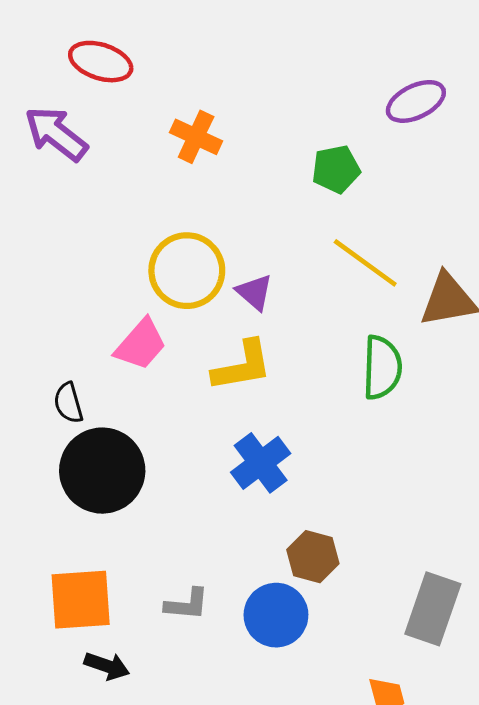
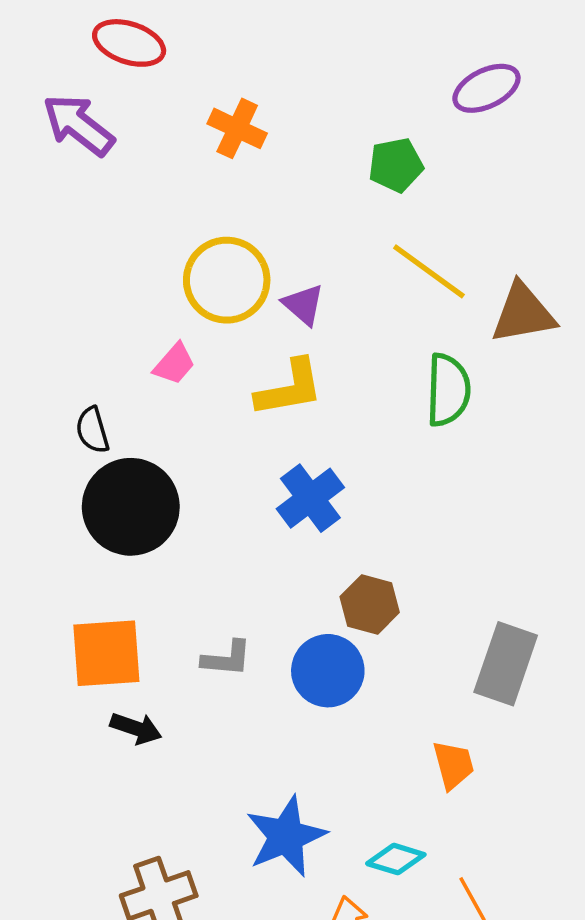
pink trapezoid: (141, 344) -> (174, 364), size x0.7

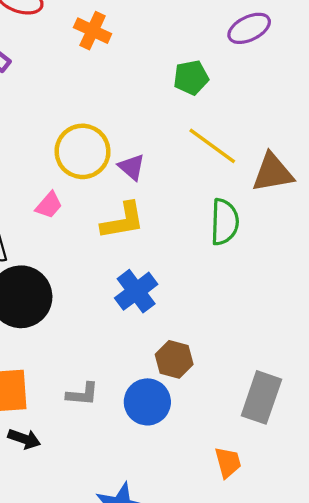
orange cross: (237, 128) -> (93, 31), moved

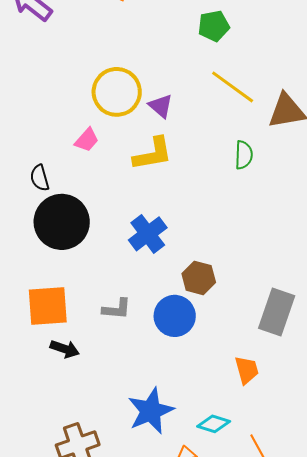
green semicircle: (225, 222) -> (244, 155), size x0.7
blue cross: (136, 291) -> (148, 234), moved

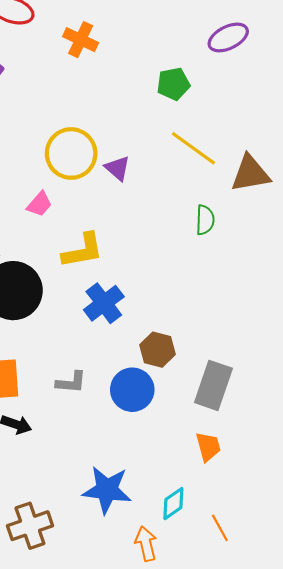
yellow L-shape: (153, 154) -> (83, 251), moved
gray rectangle: (277, 312) -> (213, 385), moved
blue star: (151, 411) -> (107, 490), turned 30
cyan diamond: (214, 424) -> (173, 504), turned -52

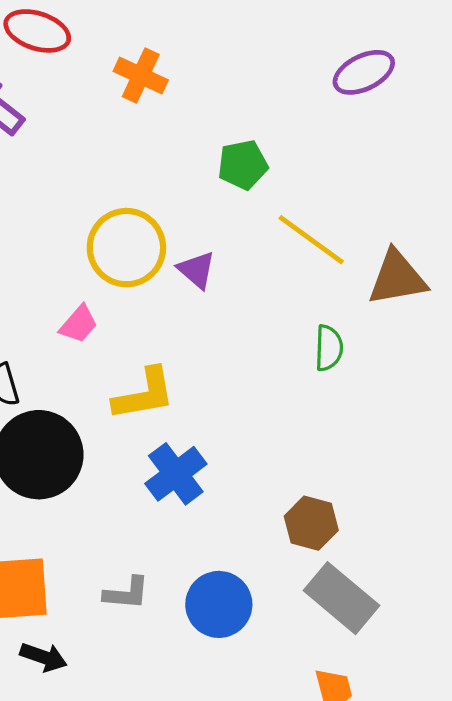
green pentagon: (173, 84) -> (243, 165), moved
brown hexagon: (158, 350) -> (311, 523), moved
gray rectangle: (213, 385) -> (341, 598), turned -69

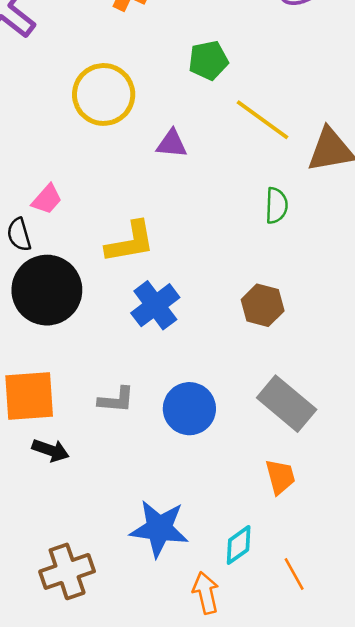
yellow circle: (126, 248) -> (104, 94), moved
purple triangle: (197, 270) -> (172, 144), turned -36
pink trapezoid: (79, 324) -> (47, 199), moved
brown hexagon: (311, 523) -> (263, 305), moved

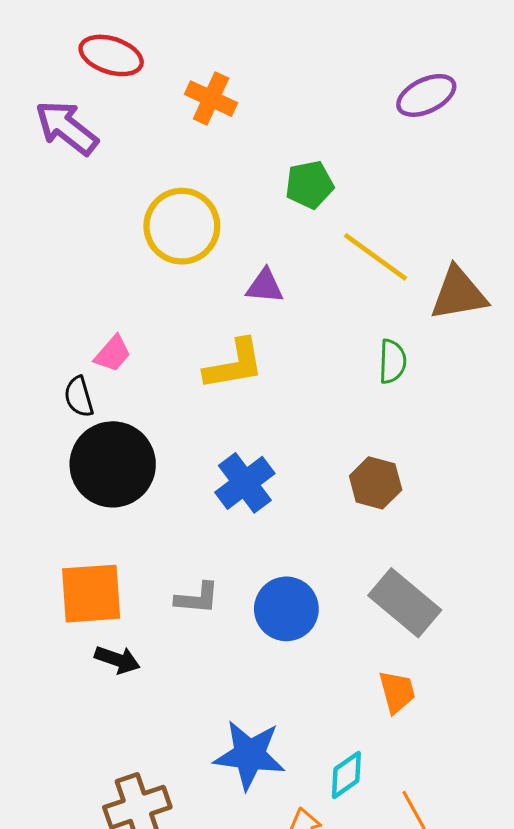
yellow L-shape: (130, 242) -> (234, 364), moved

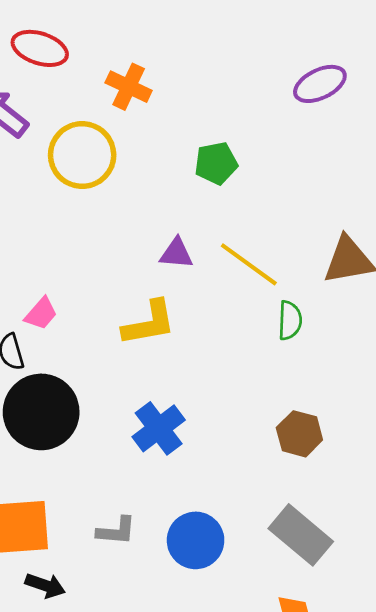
yellow circle: (182, 226) -> (82, 155), moved
yellow line: (376, 257) -> (249, 264), moved
brown hexagon: (376, 483) -> (299, 434), moved

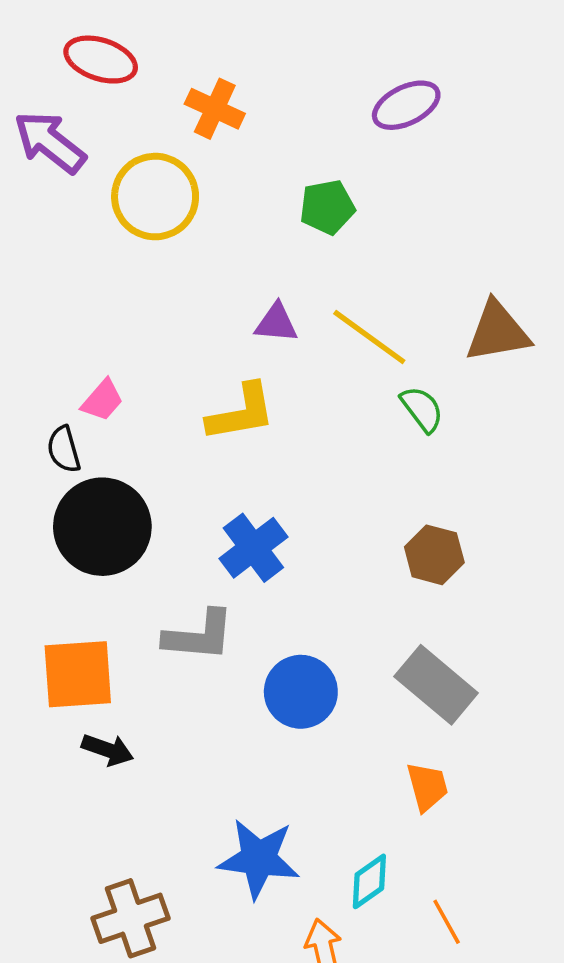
purple ellipse: (320, 84) -> (406, 105), moved
green semicircle: (290, 320) -> (422, 409), turned -39
gray L-shape: (116, 531) -> (199, 636), moved, size x1.4

